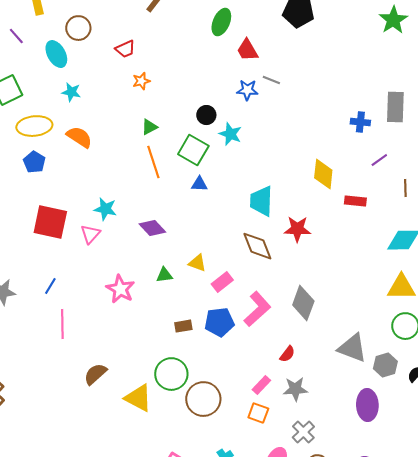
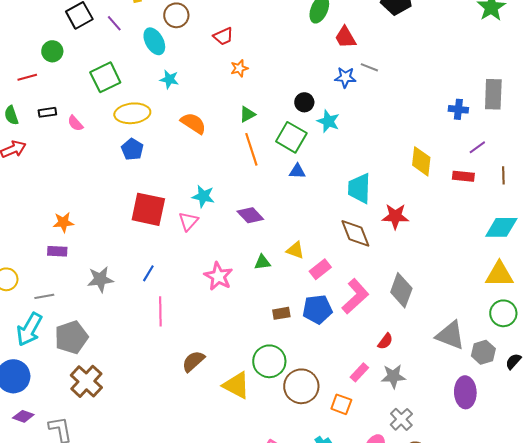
orange semicircle: (79, 137) -> (193, 123), moved
red rectangle: (355, 201) -> (463, 176), moved
orange square: (258, 413) -> (341, 404), moved

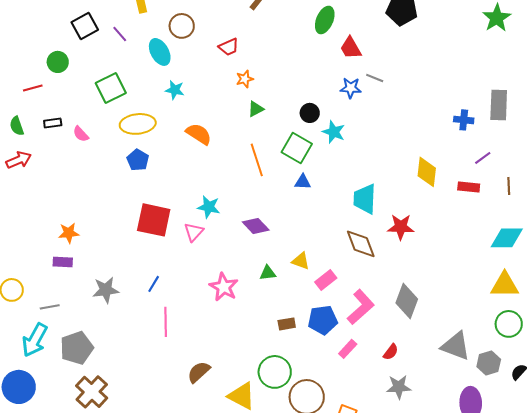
green triangle: (247, 114) -> (256, 109), moved
pink rectangle: (359, 372) -> (348, 349), moved

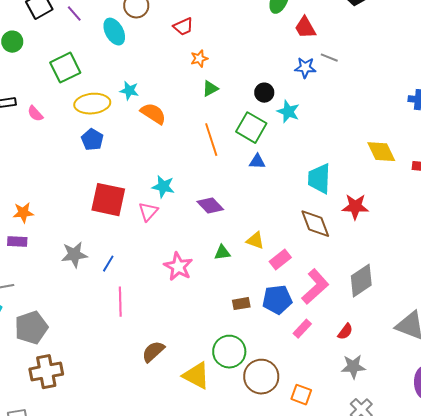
cyan star: (175, 90) -> (129, 91), moved
yellow diamond: (427, 172) -> (381, 152), turned -32
gray star: (106, 290) -> (74, 255), moved
gray diamond: (407, 301) -> (361, 281), turned 36
brown cross: (92, 392) -> (46, 372), turned 36

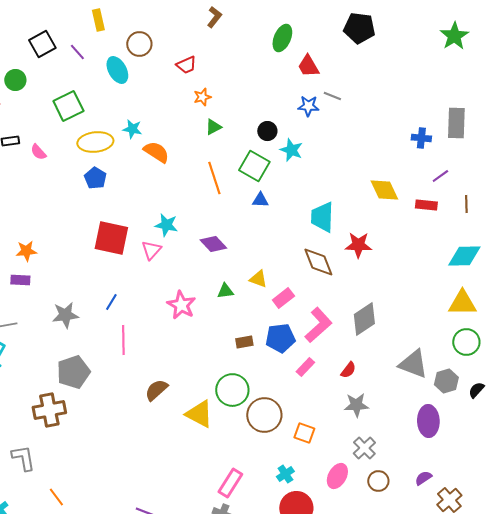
gray star: (74, 255) -> (65, 315), moved
gray pentagon: (31, 328) -> (73, 372), moved

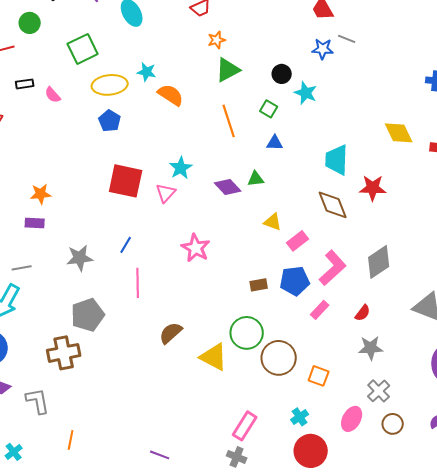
green triangle: (213, 127) -> (228, 70), size x1.5
green square: (254, 166) -> (269, 109), size x0.6
cyan star: (166, 225) -> (181, 168), turned 30
green triangle: (225, 291) -> (256, 179), moved
orange line: (56, 497) -> (71, 440), turned 48

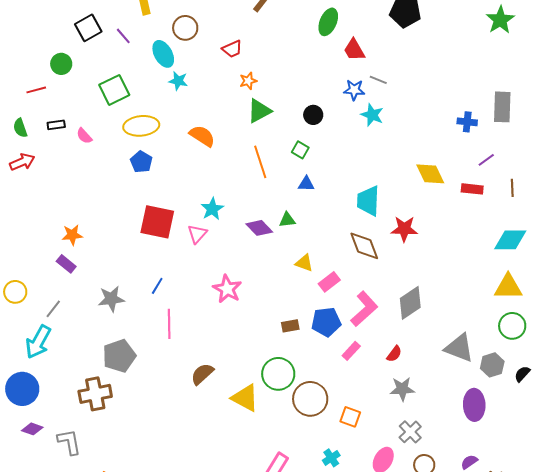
cyan star: (147, 72) -> (178, 81), moved
cyan star: (306, 93) -> (372, 115), moved
purple rectangle: (35, 223) -> (66, 264), turned 36
gray line: (22, 268) -> (53, 309), turned -42

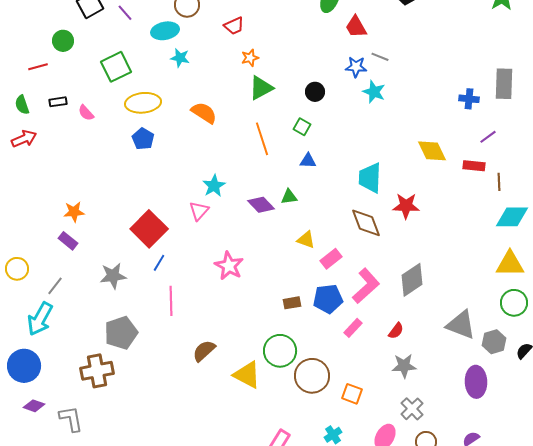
cyan ellipse: (163, 54) -> (165, 31), turned -72
brown line: (512, 188) -> (499, 182), moved
red square: (157, 222) -> (149, 229), moved, turned 33

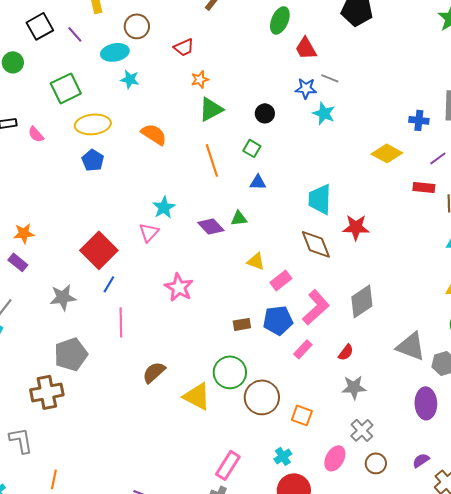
yellow diamond: (432, 151) -> (387, 153), moved, turned -36

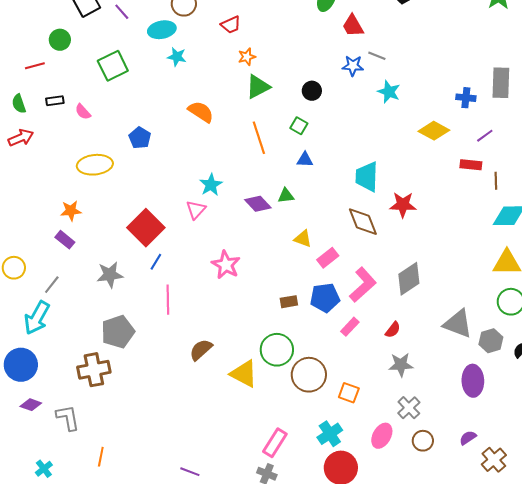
cyan star: (324, 113) -> (389, 92), moved
yellow ellipse: (93, 124) -> (95, 165), moved
cyan cross: (283, 456) -> (330, 434), size x1.4

